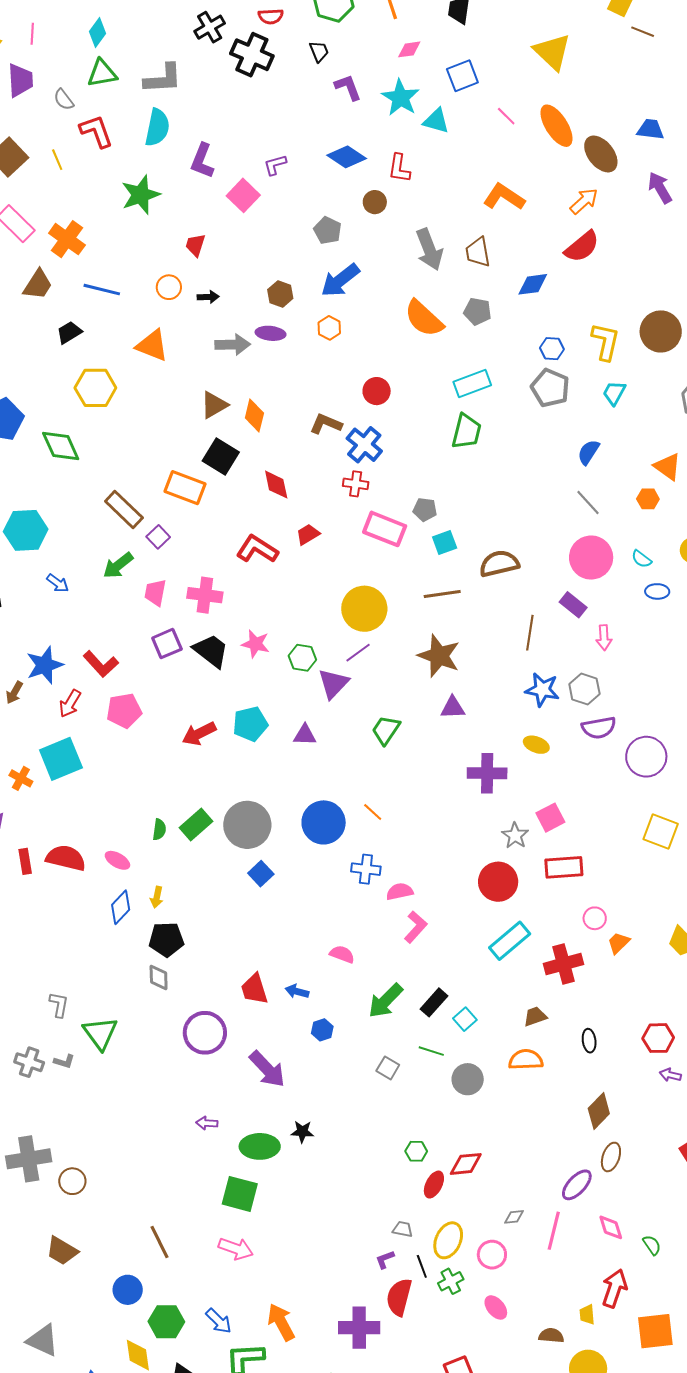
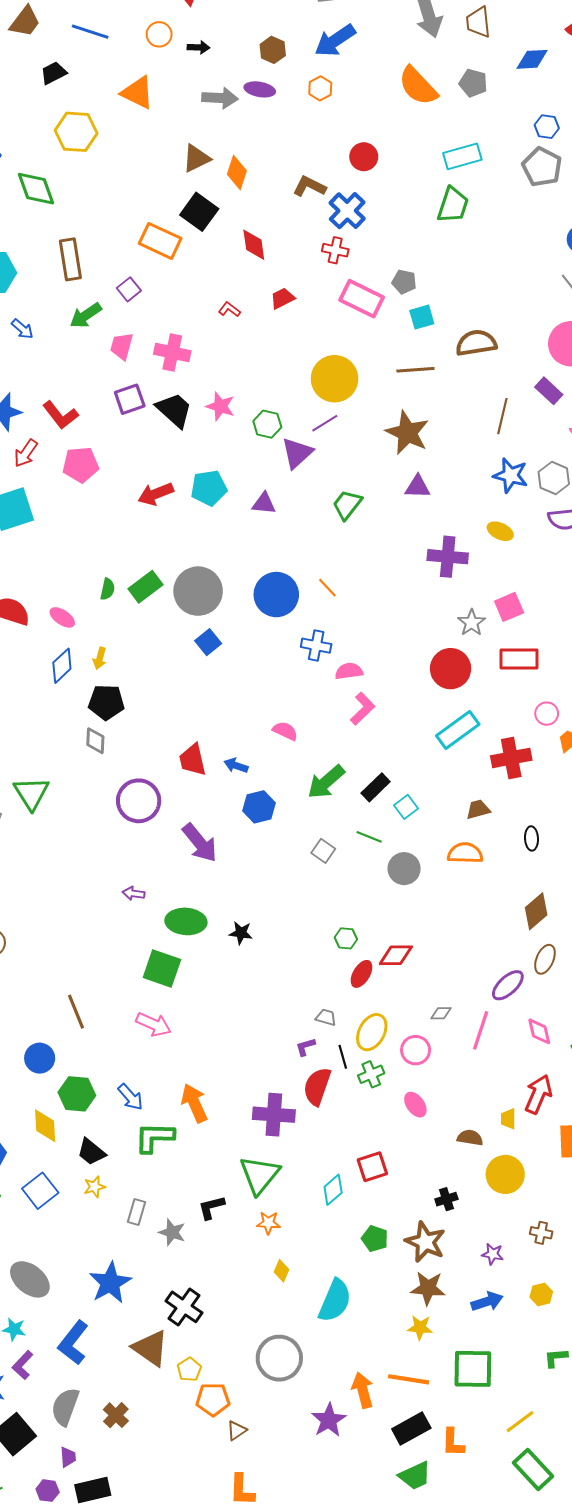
brown rectangle: (124, 509) -> (70, 259), moved, turned 33
red L-shape: (257, 549) -> (229, 309), size x0.5
blue hexagon: (322, 1030) -> (259, 807), size x1.4
black star: (302, 1132) -> (241, 933), moved

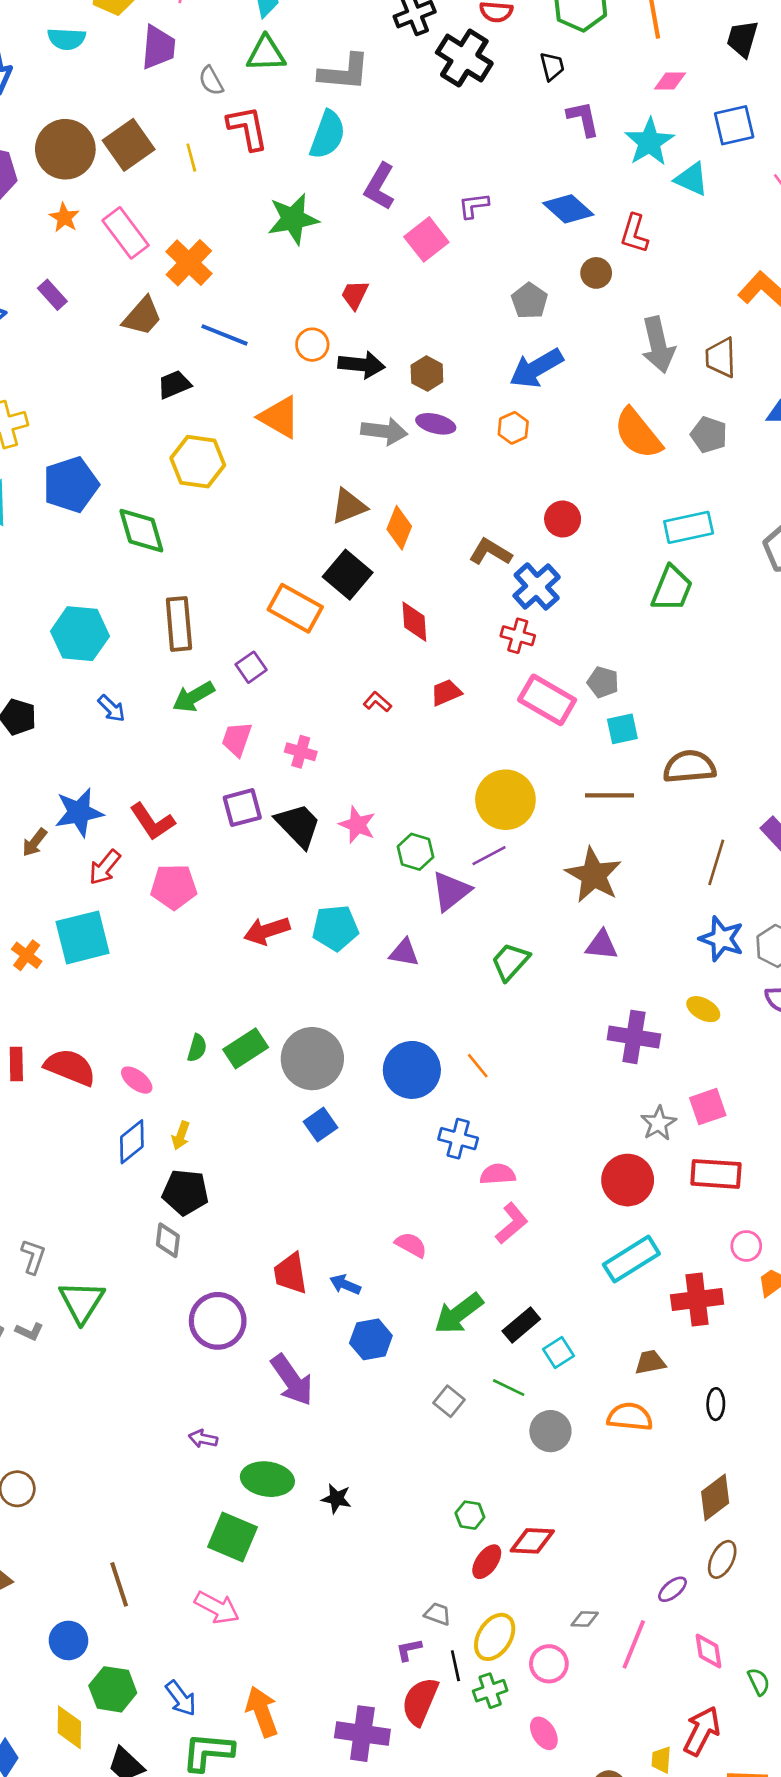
black arrow: (199, 47) -> (362, 365), size x1.6
brown hexagon: (273, 50) -> (427, 374), moved
pink cross: (172, 353) -> (301, 752), size x0.7
purple ellipse: (508, 985) -> (672, 1589), size x0.7

